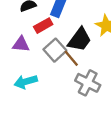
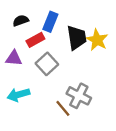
black trapezoid: (80, 40) -> (77, 38), moved, turned -45
brown line: (71, 58) -> (63, 108), moved

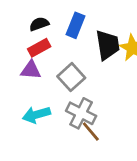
red rectangle: (35, 40) -> (39, 48), moved
gray cross: (79, 96) -> (81, 113), moved

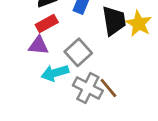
cyan arrow: (36, 115) -> (55, 73), moved
brown line: (91, 131) -> (108, 88), moved

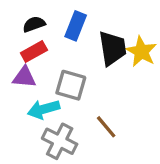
gray square: (78, 52) -> (71, 85), turned -32
gray cross: (88, 88) -> (60, 141), moved

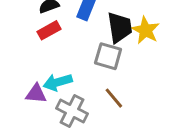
purple triangle: (24, 77) -> (36, 94), moved
gray square: (71, 85) -> (108, 56), moved

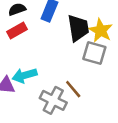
gray square: (108, 56) -> (94, 53), moved
gray cross: (72, 111) -> (53, 100), moved

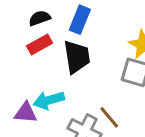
black trapezoid: (78, 28) -> (77, 57), moved

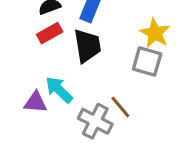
cyan arrow: (49, 100) -> (59, 90), turned 60

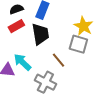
brown line: (120, 107) -> (58, 60), moved

